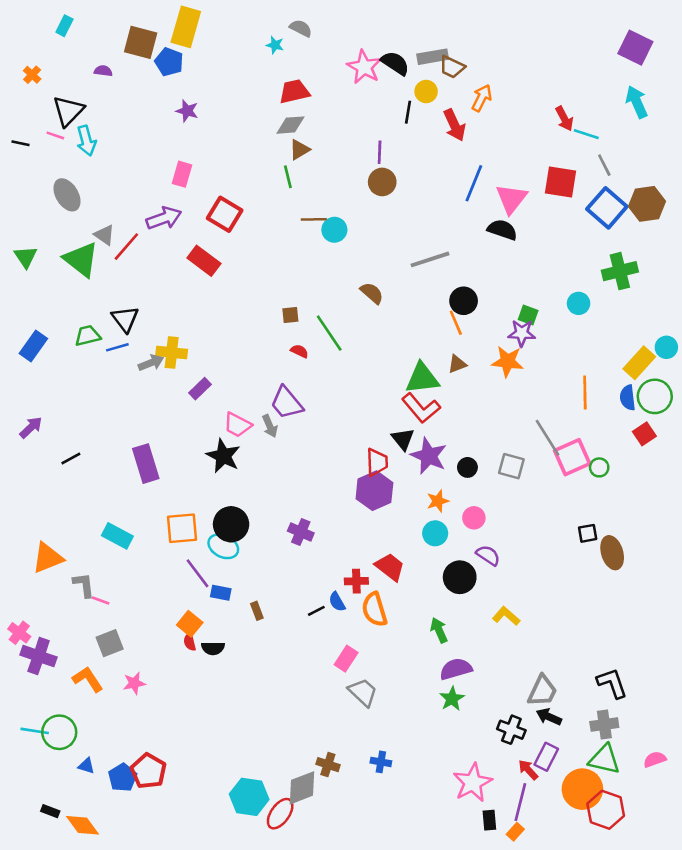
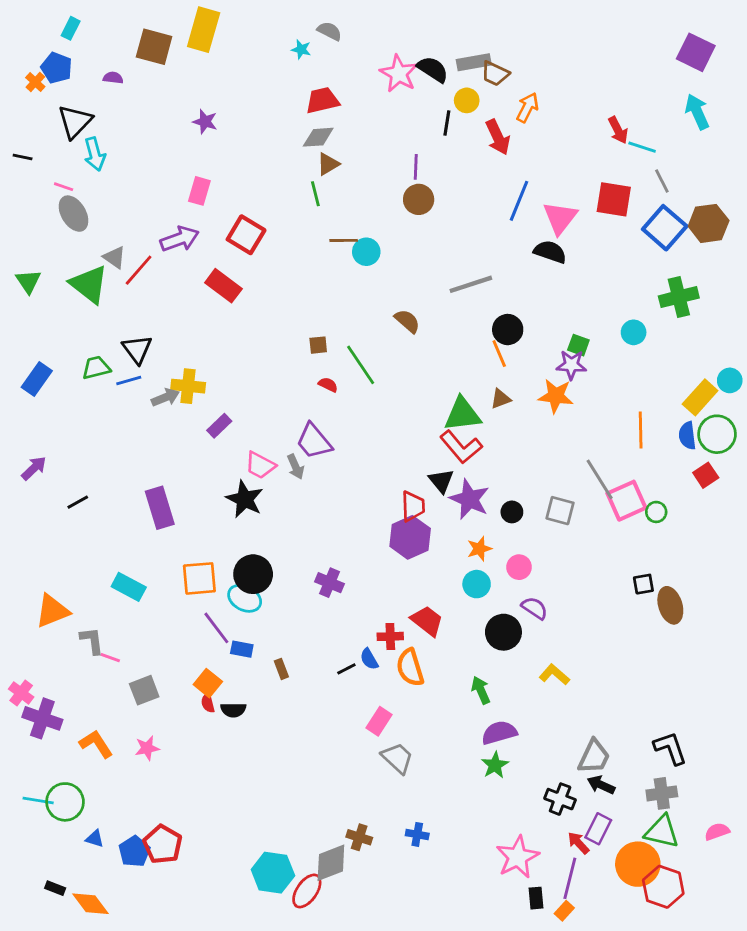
blue pentagon: (169, 62) -> (57, 68), moved
pink line: (55, 135) -> (64, 187), moved
gray square: (110, 643) -> (144, 690), moved

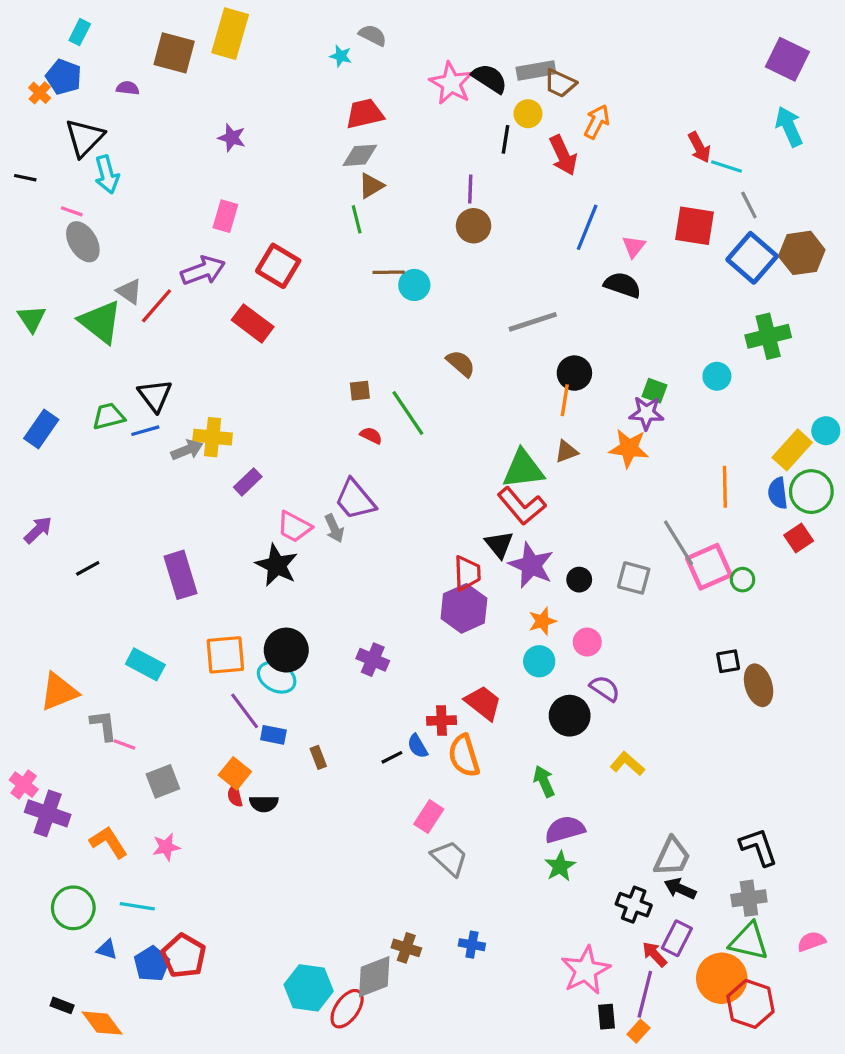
pink triangle: (560, 218) -> (634, 247), size x0.6
orange line: (499, 354) -> (565, 400), turned 32
cyan line: (38, 800) -> (137, 906), moved

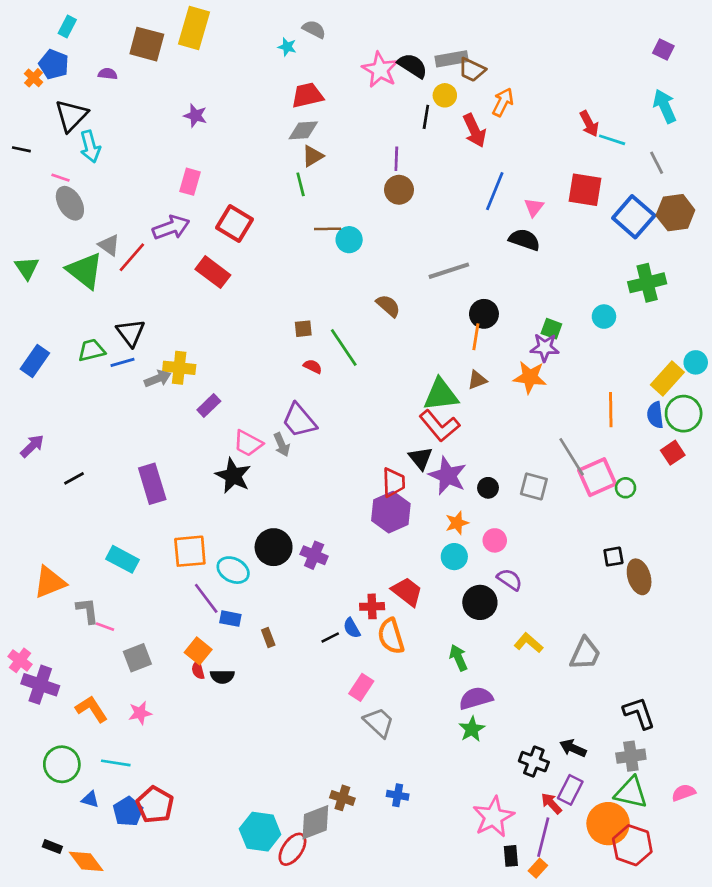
purple square: (787, 59) -> (663, 50), size x0.6
gray line: (749, 205) -> (657, 163), moved
black circle: (286, 650) -> (274, 547), moved
gray trapezoid: (672, 857) -> (585, 654), moved

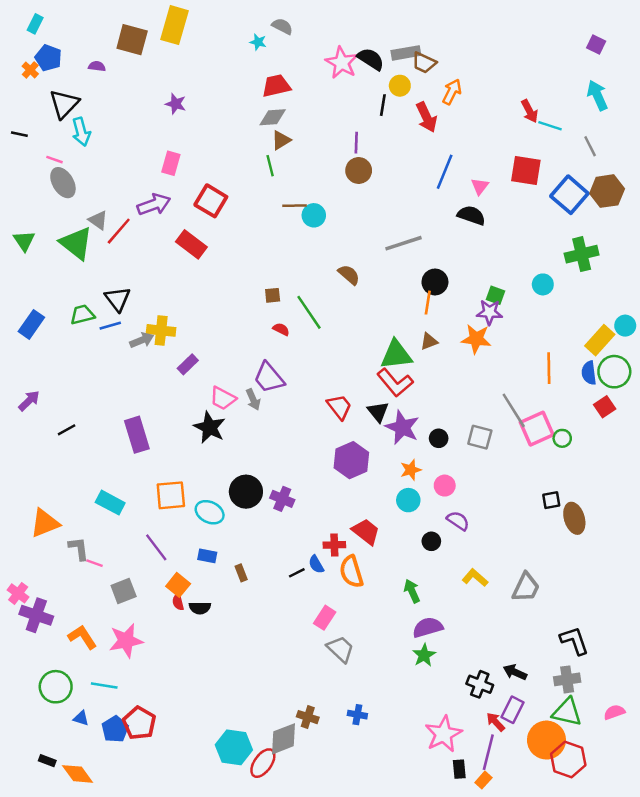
cyan rectangle: (67, 27) -> (35, 24), moved
red trapezoid: (394, 482) -> (339, 407), moved, turned -36
purple line: (206, 598) -> (156, 547), moved
black circle: (480, 602) -> (431, 541), size x0.6
pink star: (140, 713) -> (126, 641), size x1.6

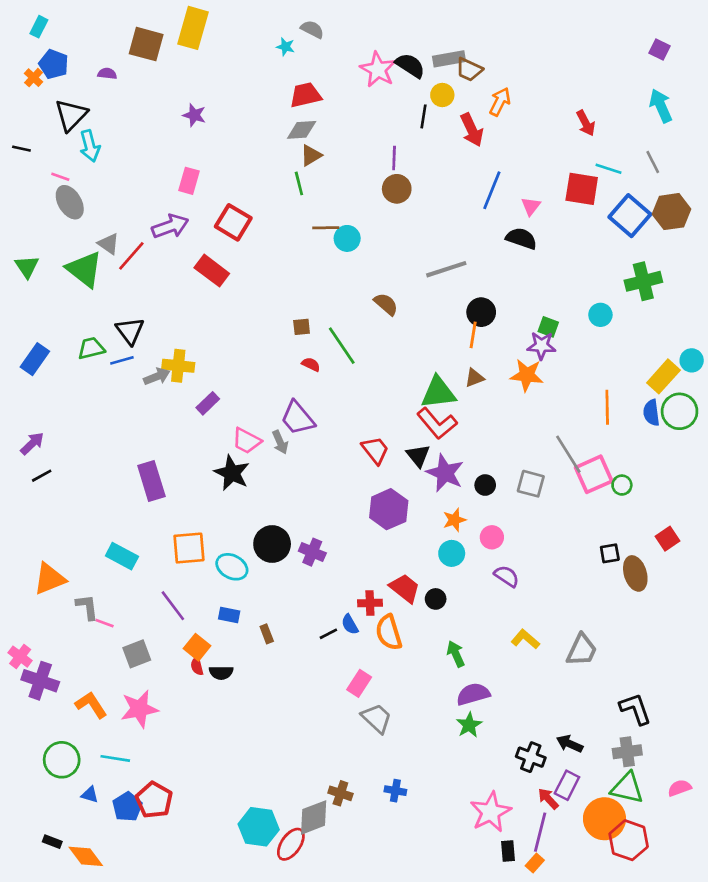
cyan line: (550, 126) -> (608, 169), moved
red square: (605, 407) -> (667, 539), moved
black line: (67, 430) -> (42, 476), moved
black circle: (431, 541) -> (436, 599), moved

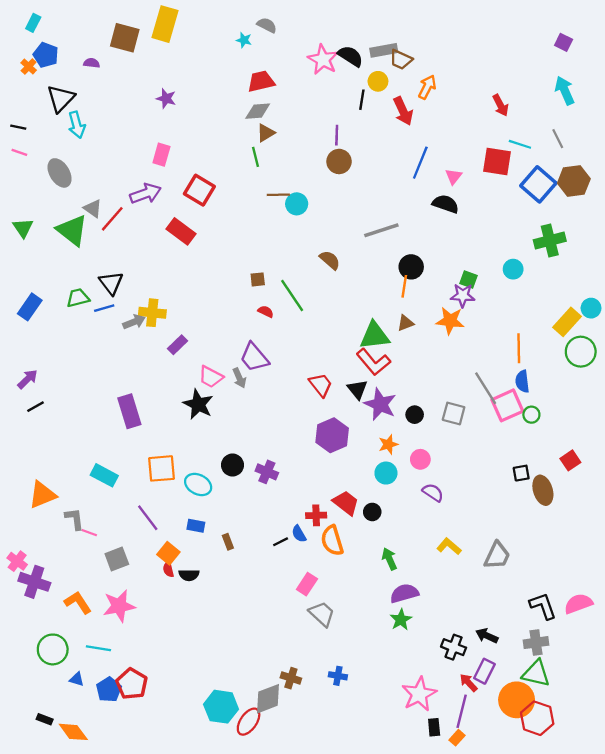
pink line: (60, 177) -> (19, 152), moved
blue semicircle: (651, 413) -> (522, 381), moved
black circle: (272, 544) -> (232, 465), size x0.7
pink semicircle: (680, 788) -> (578, 604), moved, size x1.4

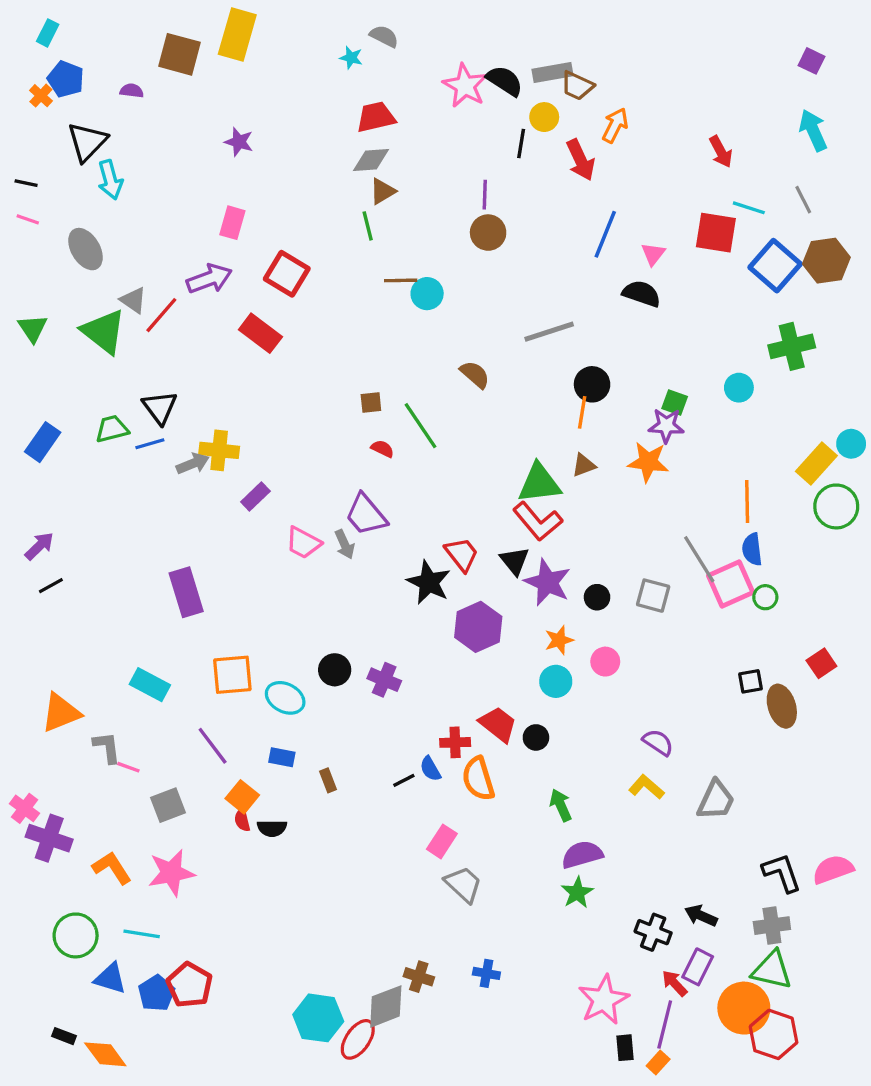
black star: (198, 404) -> (429, 582), moved
purple semicircle: (433, 493) -> (658, 742), moved
blue triangle: (77, 679) -> (110, 978), size x1.5

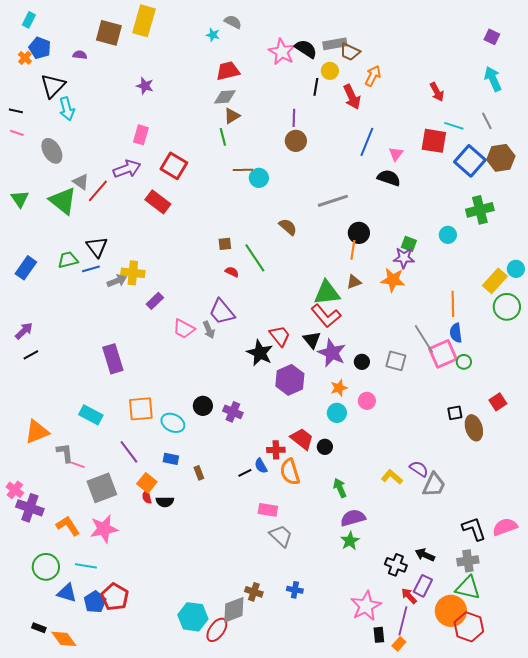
purple semicircle: (658, 742) -> (419, 469), moved
gray square: (168, 805) -> (102, 488), size x1.4
pink rectangle: (442, 841) -> (268, 510), turned 66

